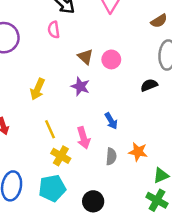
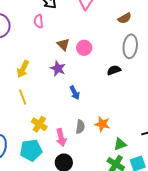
blue arrow: (111, 121) -> (75, 93), moved
yellow line: (50, 129) -> (23, 97), moved
pink arrow: (83, 138) -> (61, 138), moved

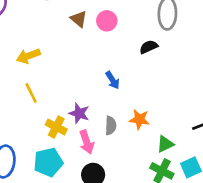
purple star: (58, 68) -> (79, 113), moved
yellow arrow: (23, 69) -> (28, 56), turned 48
blue arrow: (75, 93) -> (113, 80), moved

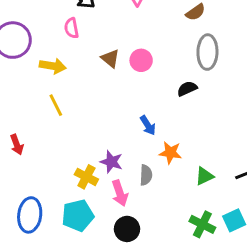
yellow arrow: (28, 56) -> (53, 66), moved, turned -150
yellow line: (31, 93) -> (56, 105), moved
orange star: (139, 119) -> (170, 153), moved
green triangle: (165, 144) -> (204, 176), moved

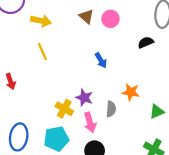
blue arrow: (148, 125) -> (101, 60), moved

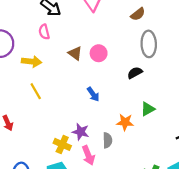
green triangle: (157, 112) -> (148, 109), moved

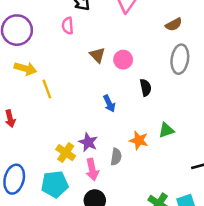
yellow arrow: (32, 62) -> (25, 69), moved
black semicircle: (135, 73) -> (146, 88), moved, turned 96

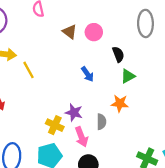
green triangle: (166, 130) -> (128, 76), moved

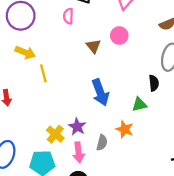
pink circle: (94, 32) -> (119, 36), moved
black semicircle: (118, 54) -> (154, 83), moved
blue arrow: (88, 74) -> (100, 92), size x1.6

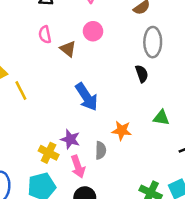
pink semicircle: (68, 16) -> (45, 35), moved
green triangle: (139, 104) -> (161, 118), moved, turned 35

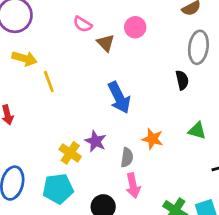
pink semicircle: (45, 35) -> (83, 24), turned -54
pink arrow: (78, 167) -> (133, 185), moved

